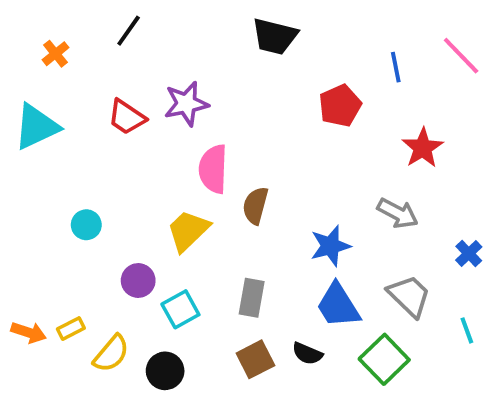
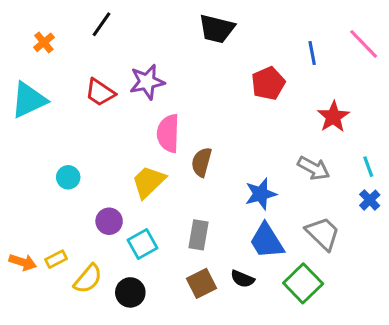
cyan line: (467, 330) -> (368, 167), moved

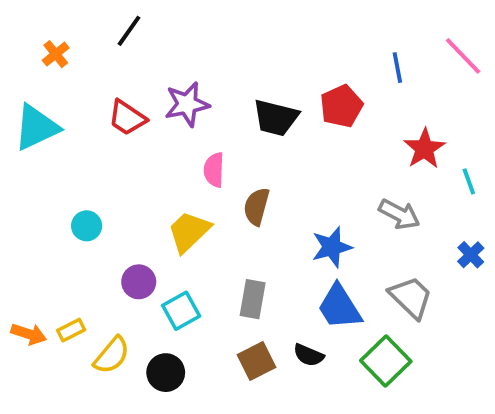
black trapezoid: (217, 29) -> (276, 118), moved
pink semicircle: (168, 133) -> (214, 170), size x0.7
cyan line: (368, 167) -> (469, 181), moved

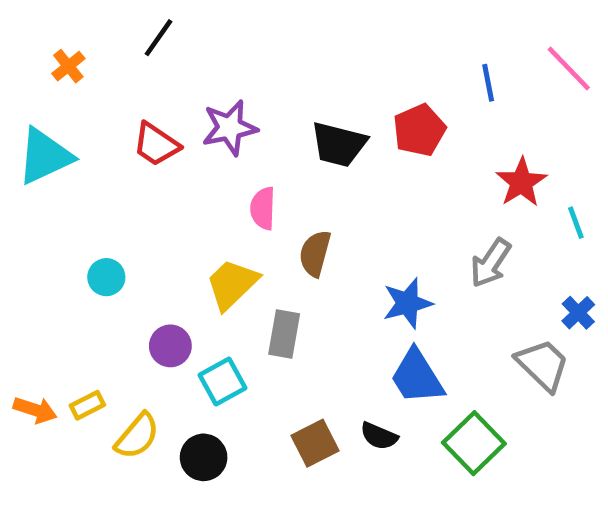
gray arrow: (399, 214) -> (490, 263), turned 96
gray trapezoid: (411, 297) -> (543, 365), moved
gray rectangle: (253, 299) -> (284, 334), moved

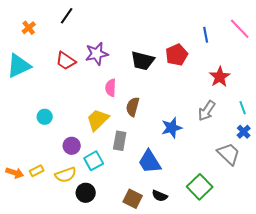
cyan line: (576, 223) -> (243, 108), moved
blue trapezoid: (417, 377) -> (150, 162), moved
yellow semicircle: (137, 436) -> (66, 175), moved, turned 30
black semicircle: (379, 436) -> (160, 196), moved
brown square: (315, 443) -> (133, 199), moved, turned -36

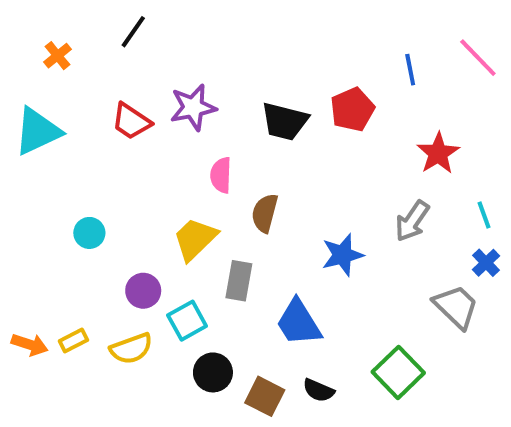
black circle: (86, 193) -> (213, 372), moved

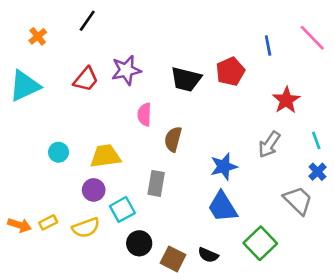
red trapezoid: (131, 121) -> (86, 79), turned -84
yellow trapezoid: (195, 239) -> (105, 156), moved, turned 36
blue trapezoid: (299, 323) -> (222, 207), moved

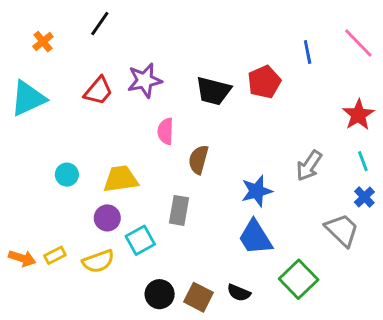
red star: (286, 100) -> (358, 115), moved
black circle: (139, 243) -> (160, 294), moved

